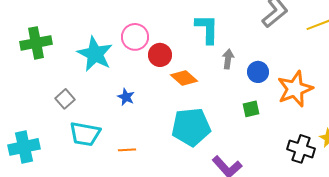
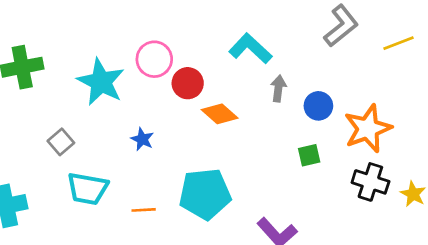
cyan L-shape: (207, 29) -> (250, 48), turned -48
cyan pentagon: (191, 127) -> (205, 194), moved
black cross: (301, 149) -> (370, 182), moved

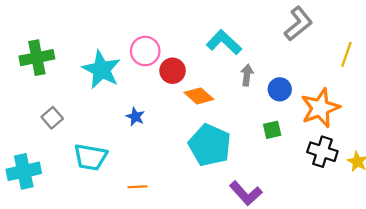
yellow line: (398, 43) -> (346, 54), moved, turned -50
gray square: (61, 142) -> (52, 118), moved
cyan pentagon: (205, 194) -> (210, 145), moved, turned 30
orange line: (144, 210) -> (138, 187), moved

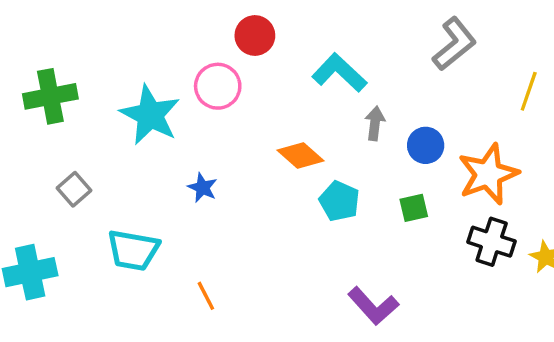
red circle: (173, 71) -> (255, 35), moved
cyan pentagon: (210, 145) -> (339, 201), moved, size x0.6
orange line: (138, 187) -> (206, 296), turned 66

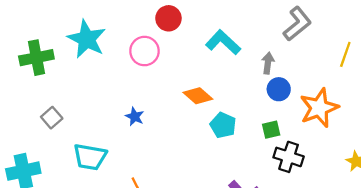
cyan star: (150, 115) -> (87, 39), moved
gray arrow: (375, 123) -> (268, 63), moved
black cross: (492, 242) -> (289, 157), moved

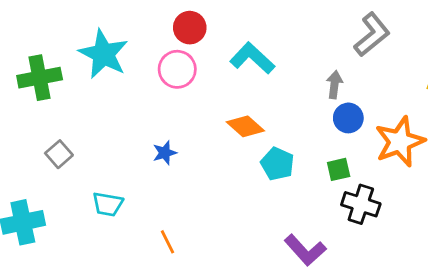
red circle: (168, 18) -> (190, 28), moved
cyan L-shape: (223, 42) -> (252, 58), moved
blue star: (135, 117) -> (165, 153), turned 30
cyan trapezoid: (90, 157) -> (108, 204), size x0.7

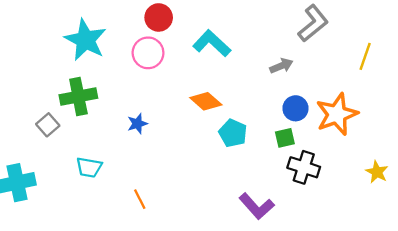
green cross: (40, 78) -> (78, 97), moved
gray arrow: (334, 85) -> (281, 66), turned 60
blue circle: (348, 118) -> (295, 108), moved

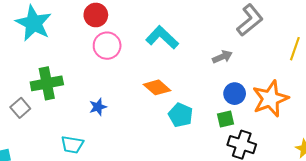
red circle: (159, 17) -> (96, 15), moved
cyan star: (85, 40) -> (34, 23), moved
cyan trapezoid: (89, 167) -> (72, 145), moved

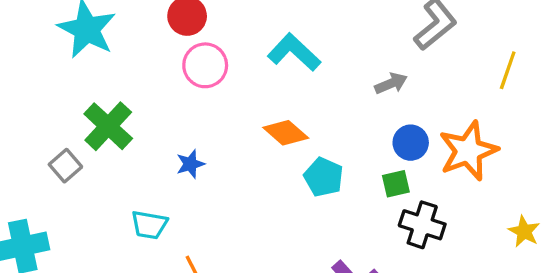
green cross: (47, 83) -> (108, 126), turned -36

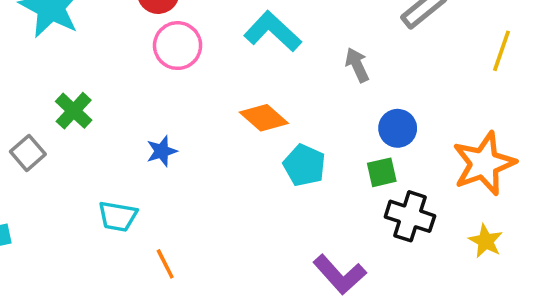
gray arrow: (391, 83) -> (357, 65), moved, turned -92
green cross: (108, 126) -> (74, 111), size x0.7
orange star: (468, 151) -> (484, 164), moved
yellow star: (524, 231) -> (486, 241), moved

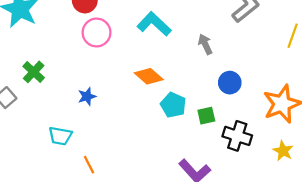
green square: (382, 172) -> (206, 116), moved

